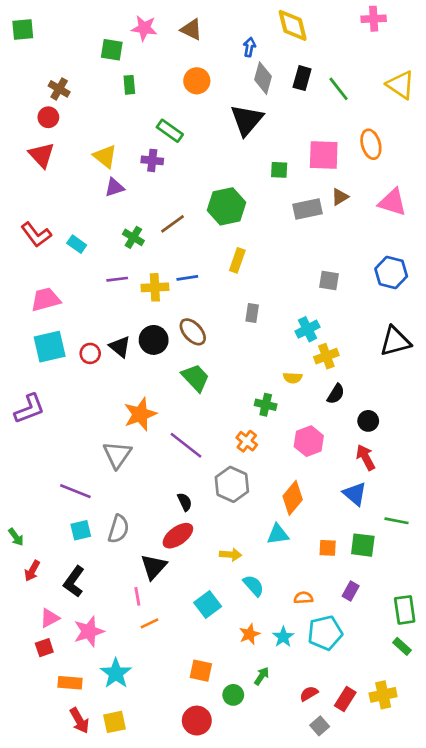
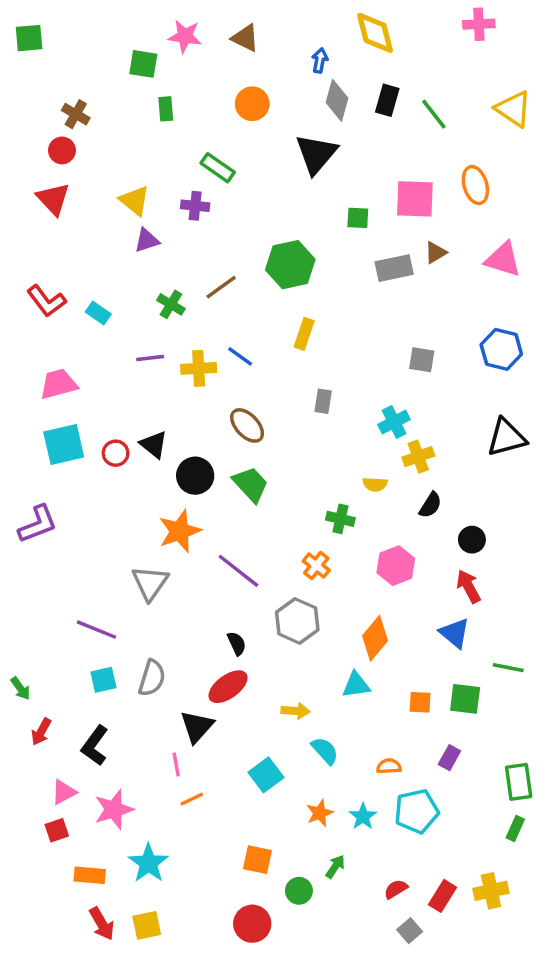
blue line: (187, 278) -> (240, 356), turned 45
black circle: (154, 340) -> (195, 476), moved
green rectangle: (402, 646) -> (515, 829), turned 72

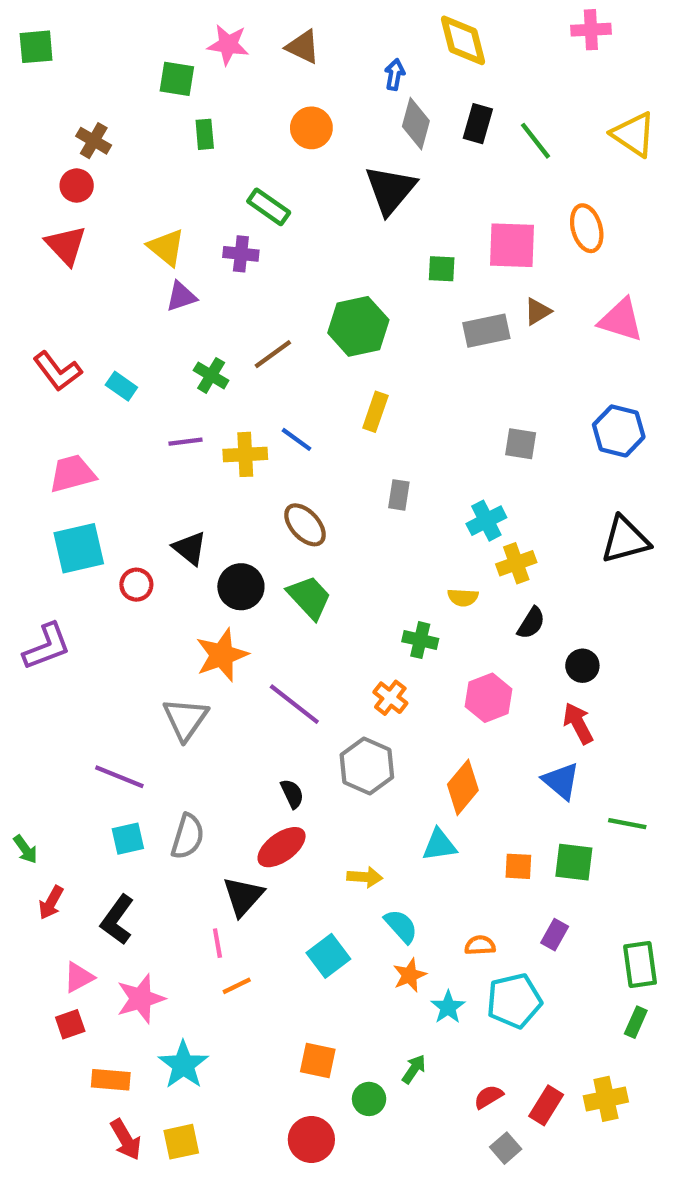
red circle: (116, 453) -> (136, 585), moved
orange star: (320, 813) -> (410, 975), moved

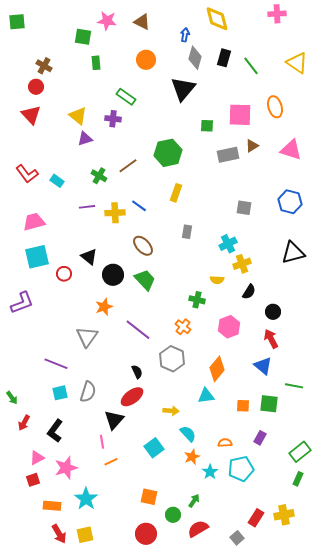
orange star: (222, 655) -> (104, 307), size x0.7
green rectangle: (640, 964) -> (300, 452), turned 60
red semicircle: (489, 1097) -> (198, 529), moved, size x1.5

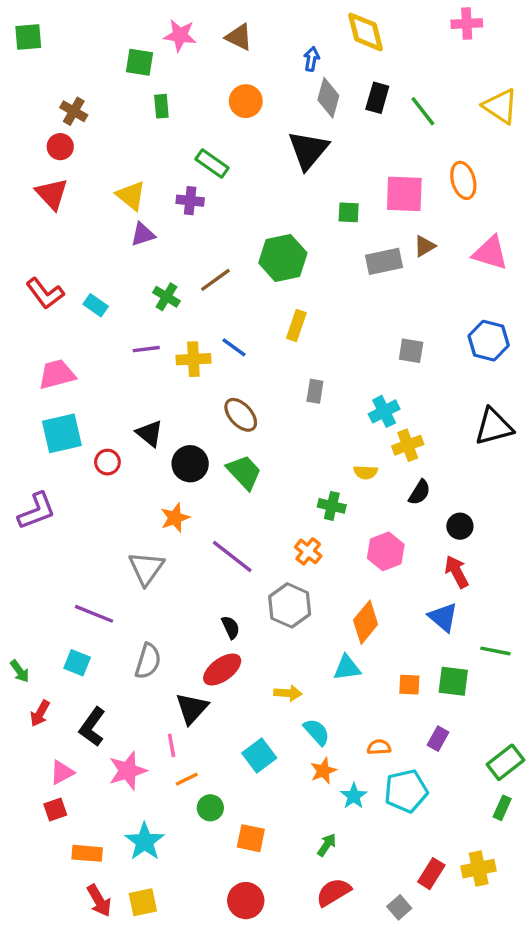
cyan square: (60, 393) -> (77, 663), moved, turned 35
pink star: (66, 468) -> (128, 771), moved
green circle: (173, 515) -> (210, 808), moved

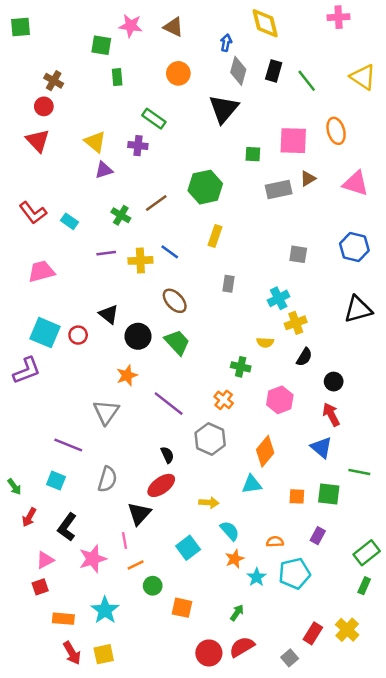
cyan square: (62, 433) -> (45, 333), moved, turned 36
yellow cross: (479, 869) -> (347, 630), turned -35
red circle: (246, 901) -> (209, 653), moved

